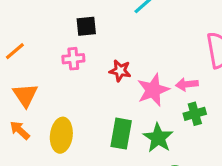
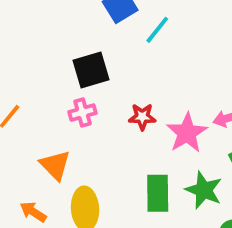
black square: (86, 26) -> (91, 70), size x1.4
orange triangle: (25, 95) -> (55, 165), moved

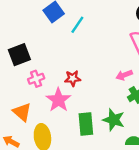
black square: (91, 70) -> (19, 55), moved
pink star: (187, 133) -> (58, 100), moved

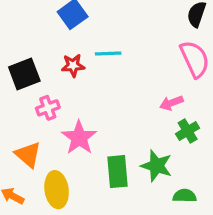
cyan line: (77, 25) -> (108, 53), moved, turned 54
red star: (73, 78) -> (73, 65), moved

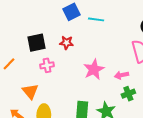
cyan line: (108, 53) -> (96, 19), moved
pink star: (79, 138) -> (94, 69), moved

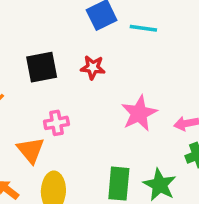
pink cross: (47, 65) -> (56, 123), moved

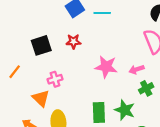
pink star: (139, 113) -> (106, 67), turned -30

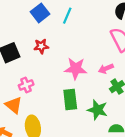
cyan line: (102, 13) -> (67, 16), turned -63
green rectangle: (99, 112) -> (70, 99), moved

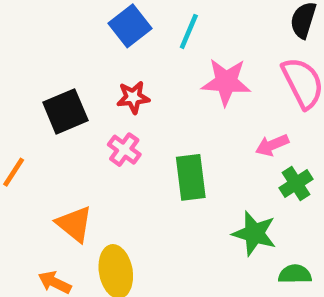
pink star: (76, 68) -> (226, 82), moved
pink cross: (26, 85) -> (124, 150), moved, turned -32
green rectangle: (70, 99) -> (191, 177), moved

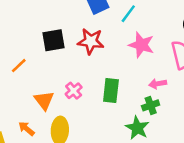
red star: (133, 97) -> (91, 41), size x1.5
pink cross: (124, 150) -> (74, 91), moved
green cross: (296, 183) -> (151, 105), moved

